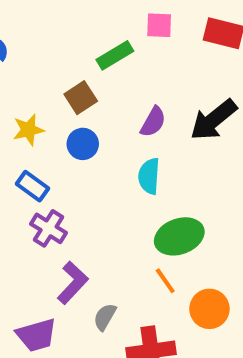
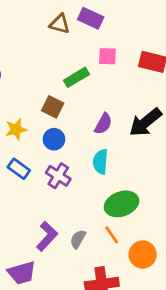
brown square: (81, 98) -> (53, 107), turned -30
purple cross: (49, 228) -> (58, 176), moved
gray semicircle: (105, 317) -> (78, 239), moved

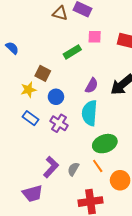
brown square: (53, 107) -> (43, 73), moved
cyan semicircle: (100, 162) -> (90, 113), size x1.4

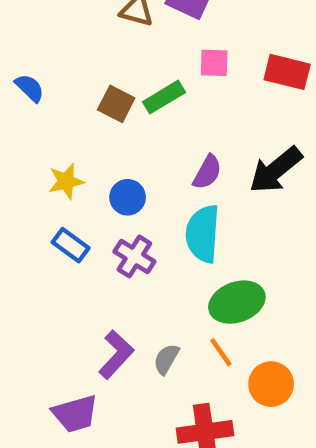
brown square: (43, 73) -> (116, 104), moved

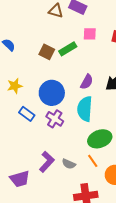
yellow star: (66, 181) -> (15, 86), moved
blue circle: (128, 197) -> (52, 93), size x1.6
gray semicircle: (166, 359) -> (69, 164), turned -96
purple trapezoid: (75, 414) -> (20, 179), moved

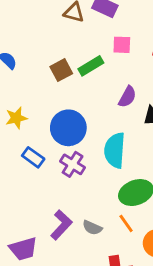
brown square: (47, 52) -> (61, 70), turned 35
purple semicircle: (87, 82) -> (127, 97), moved

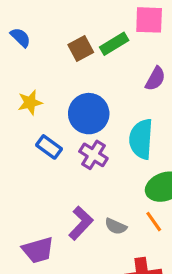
pink square: (122, 45) -> (149, 20), size x1.4

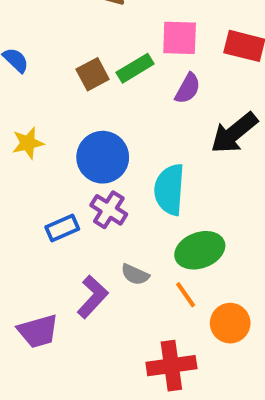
purple semicircle: (155, 79) -> (188, 88), moved
blue rectangle: (49, 147) -> (62, 228), moved, turned -60
gray semicircle: (116, 226) -> (135, 275), moved

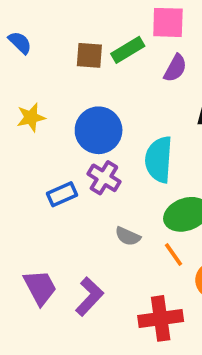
brown square: (93, 74) -> (89, 55), turned 32
purple L-shape: (93, 297) -> (89, 297), moved
purple trapezoid: (38, 331) -> (40, 287), turned -102

